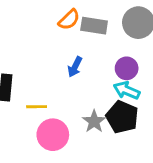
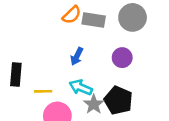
cyan arrow: (127, 90) -> (81, 87), moved

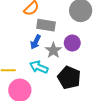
gray rectangle: (94, 20) -> (46, 25), moved
gray star: (94, 104) -> (53, 50), moved

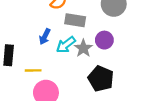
blue arrow: (36, 42) -> (45, 37), moved
cyan arrow: (39, 67) -> (66, 45), moved, turned -60

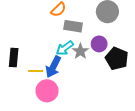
blue arrow: (45, 37) -> (53, 67), moved, size x1.5
black pentagon: (101, 79) -> (117, 59), moved

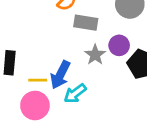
cyan arrow: (65, 48) -> (75, 93), moved
pink circle: (47, 91) -> (35, 105), moved

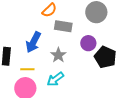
gray star: (95, 55) -> (58, 55), moved
blue arrow: (60, 75) -> (33, 42), moved

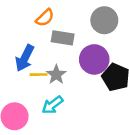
purple circle: (88, 43) -> (94, 59), size x1.5
yellow line: (27, 69) -> (39, 75), moved

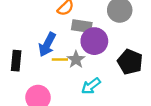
purple circle: (94, 59) -> (94, 41), moved
cyan arrow: (52, 105) -> (91, 86), moved

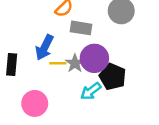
purple circle: (94, 41) -> (94, 58), moved
black pentagon: (130, 62) -> (113, 77), moved

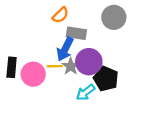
blue arrow: (44, 47) -> (65, 49), moved
pink circle: (35, 103) -> (33, 74), moved

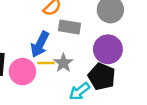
blue arrow: (65, 49) -> (40, 44), moved
purple circle: (89, 62) -> (108, 49), moved

